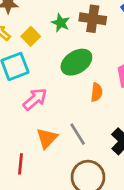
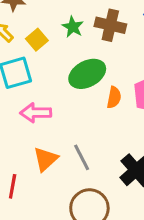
orange semicircle: (97, 92) -> (114, 97), moved
pink arrow: (35, 99) -> (36, 113), turned -145

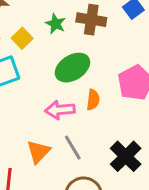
orange semicircle: (114, 97) -> (93, 100), moved
pink arrow: (36, 113) -> (60, 110), moved

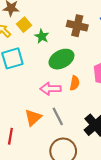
green star: (56, 24) -> (42, 36), moved
yellow square: (22, 38) -> (24, 25), moved

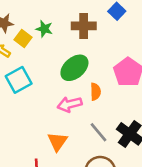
green star: (42, 36) -> (44, 29), moved
gray line: (58, 116) -> (99, 132), moved

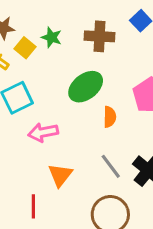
pink arrow: (70, 104) -> (43, 132), moved

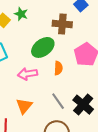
brown cross: (99, 36) -> (62, 24), moved
pink arrow: (43, 132) -> (27, 74), moved

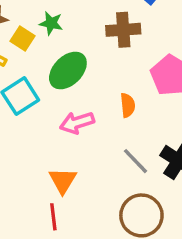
green ellipse: (43, 47) -> (68, 71), moved
orange triangle: (24, 106) -> (63, 181), moved

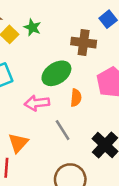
green ellipse: (68, 71) -> (56, 73), moved
gray line: (136, 161) -> (63, 130), moved

